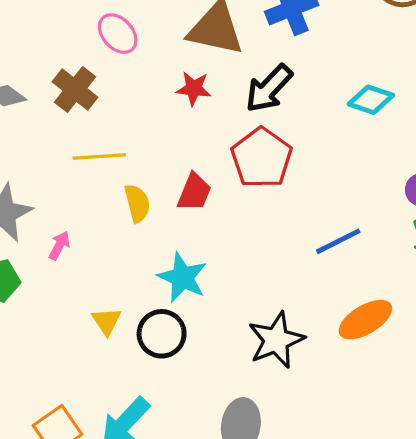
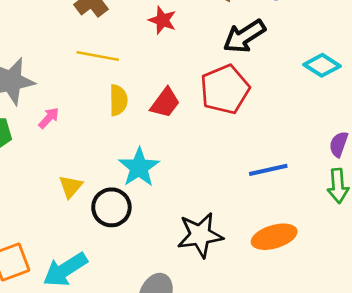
red star: (194, 89) -> (162, 20), moved

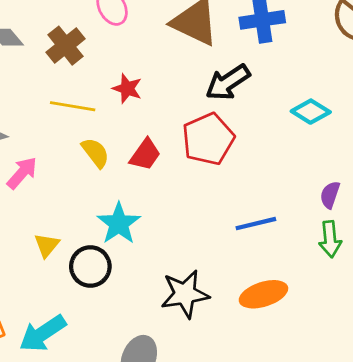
red star: (162, 20) -> (127, 89), moved
yellow semicircle: (118, 100) -> (95, 153), turned -36
pink arrow: (49, 118) -> (22, 173), size x1.4

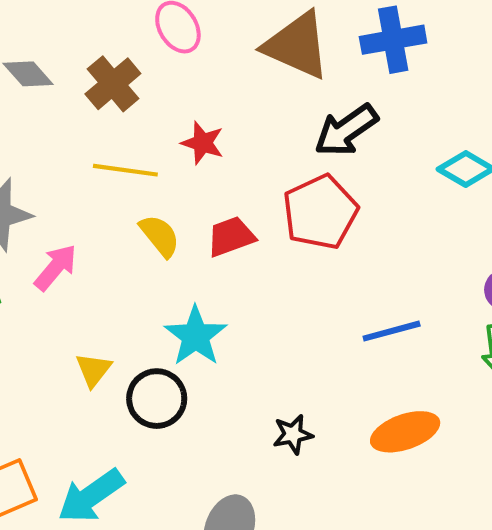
red trapezoid: (145, 155) -> (231, 237), turned -144
black star: (185, 294) -> (293, 434), size x0.6

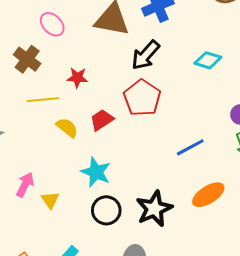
pink arrow: (56, 267) -> (25, 185), moved
black circle: (157, 399) -> (106, 210), moved
black star: (293, 434) -> (154, 209), size x1.8

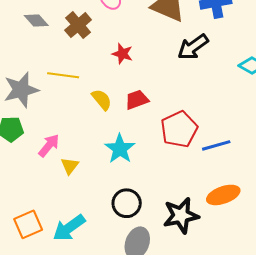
red pentagon: (142, 98) -> (179, 129), moved
yellow line: (43, 100) -> (63, 75), moved
black star: (154, 209) -> (181, 215), moved
black circle: (106, 210) -> (127, 203), moved

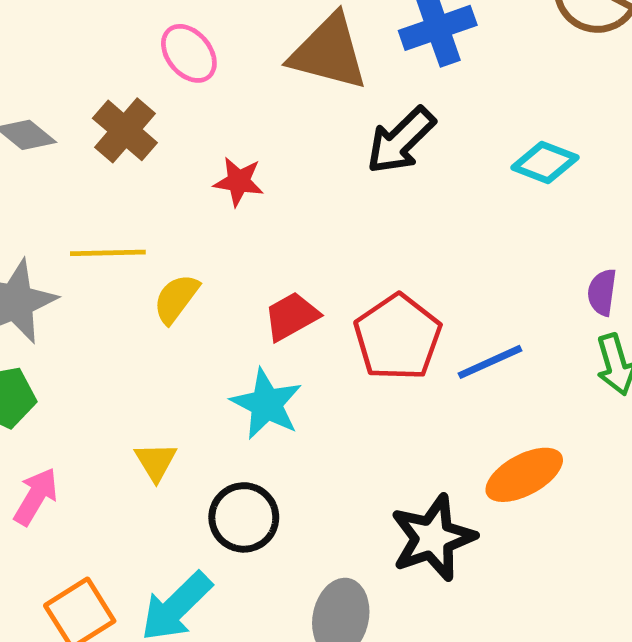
yellow semicircle: (102, 100) -> (176, 299), moved, turned -95
red trapezoid: (137, 100) -> (291, 316), moved
pink arrow: (49, 146) -> (36, 496), moved
black circle: (127, 203) -> (244, 517), moved

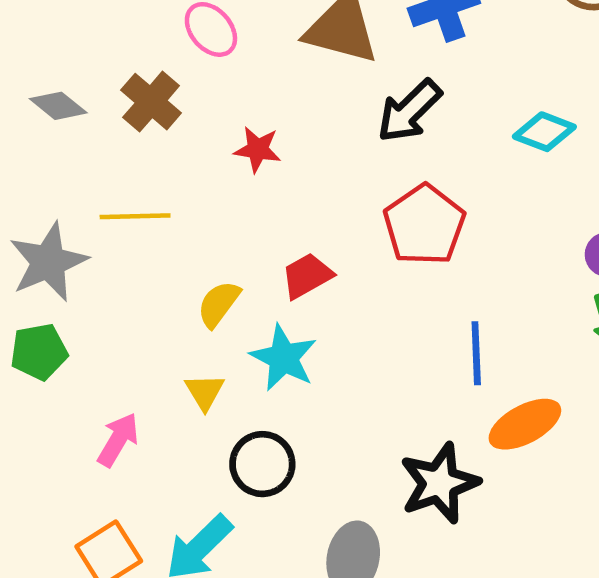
yellow semicircle: (176, 299) -> (219, 304), moved
red pentagon: (398, 337) -> (424, 225), moved
blue line: (490, 362) -> (476, 353), moved, turned -68
yellow triangle: (156, 462) -> (205, 392), moved
pink arrow: (36, 496) -> (118, 440), moved

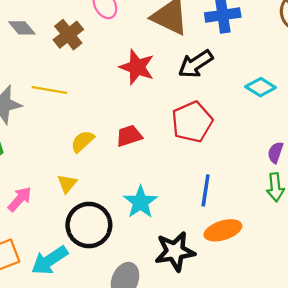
red star: (258, 149) -> (137, 67), moved, size x1.5
cyan star: (284, 358) -> (140, 202), moved
black circle: (262, 464) -> (89, 225), size x1.4

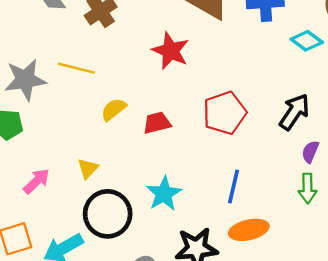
black arrow: (196, 64) -> (294, 112), moved, turned 153
cyan diamond: (261, 87) -> (307, 41), moved
yellow semicircle: (83, 141) -> (114, 109), moved

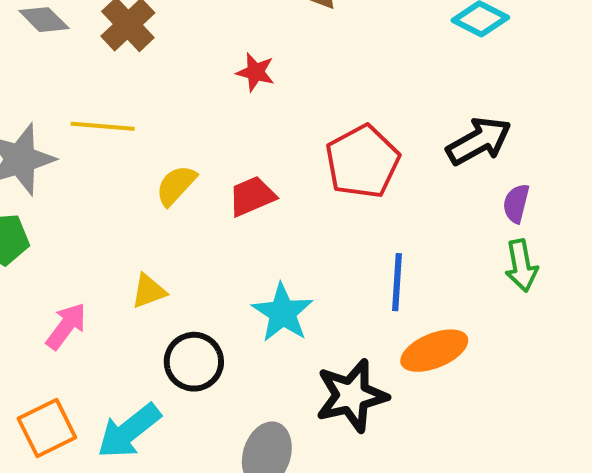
red star: (171, 51) -> (255, 72), size x0.6
black arrow: (294, 112) -> (479, 141), turned 36
yellow triangle: (88, 168) -> (149, 291), turned 35
black circle: (108, 214) -> (194, 362), size x0.7

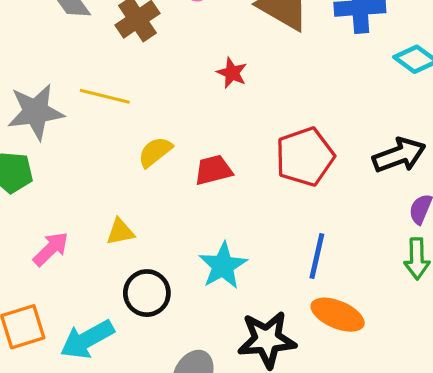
orange ellipse: (434, 351) -> (338, 315), turned 36

